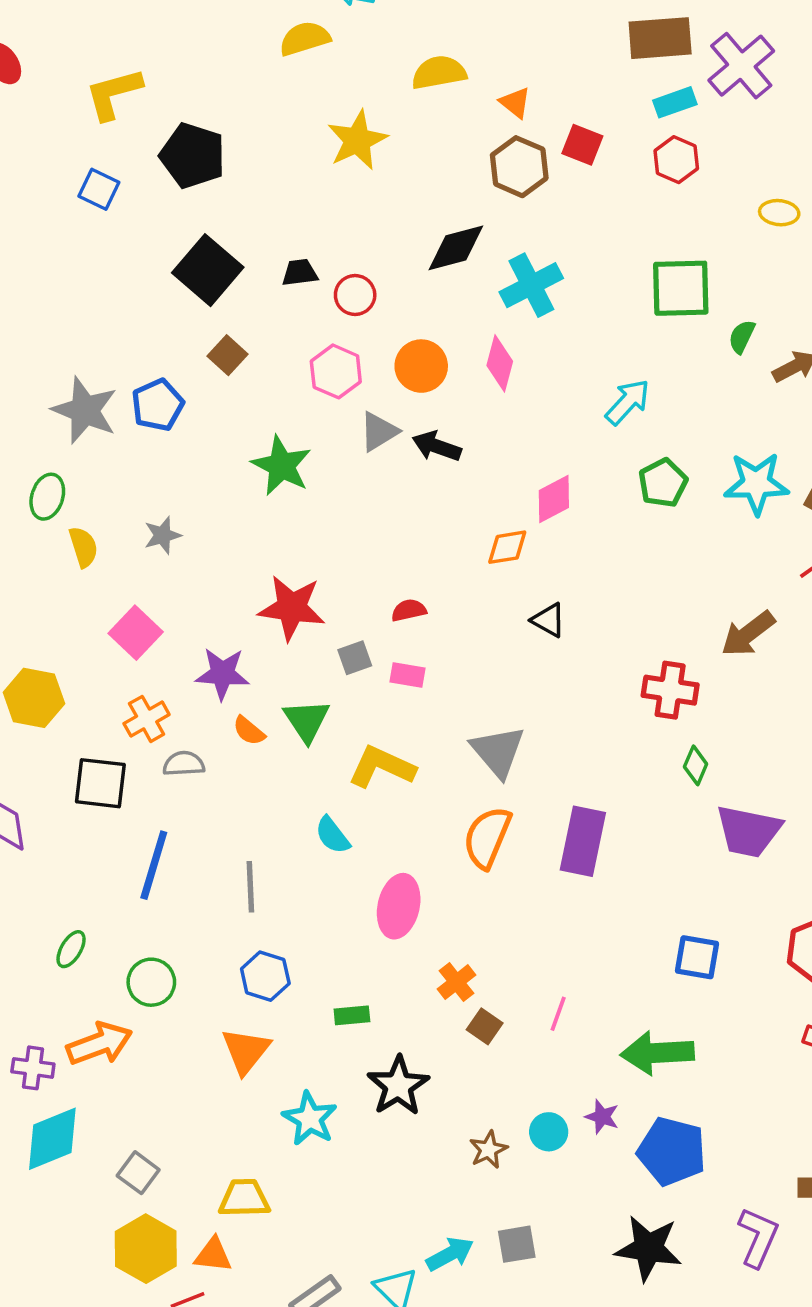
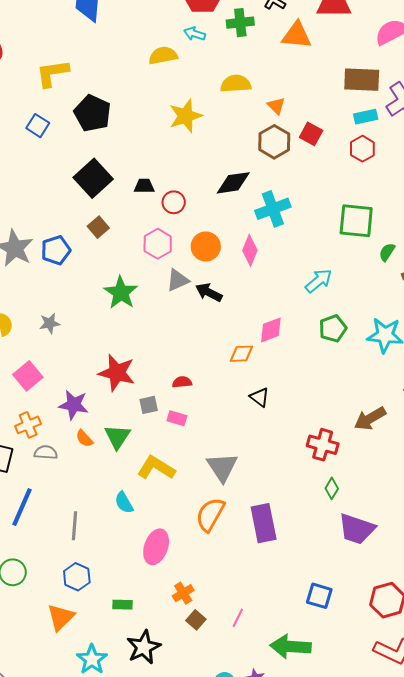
purple rectangle: (583, 841) -> (264, 523), turned -30

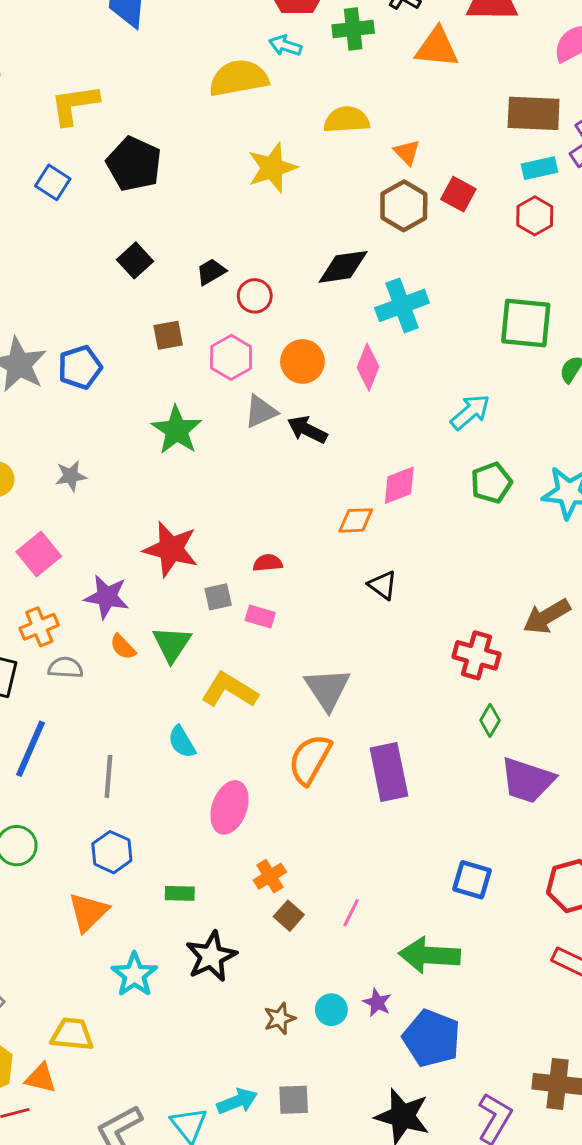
yellow semicircle: (163, 55) -> (239, 78), size x1.4
black square: (93, 178) -> (135, 260), size x0.6
black trapezoid: (144, 186) -> (211, 272), turned -30
brown square: (98, 227) -> (168, 335), moved, turned 30

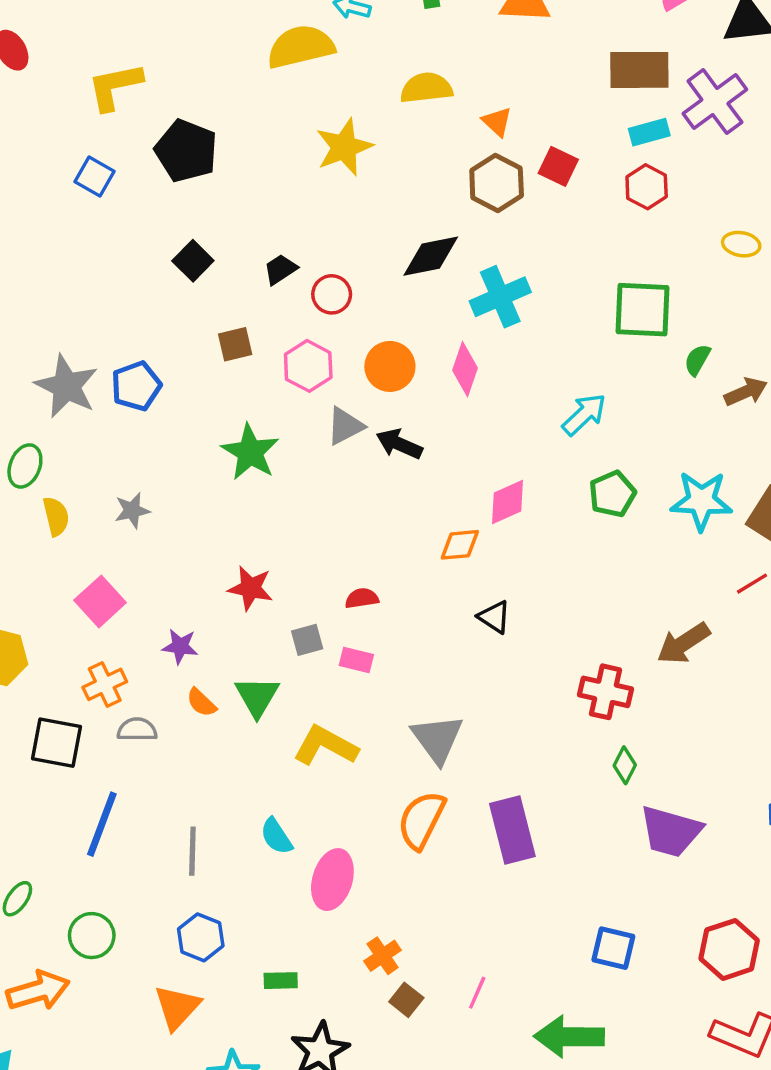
red star: (171, 549) -> (250, 588), size x0.7
purple star: (107, 597) -> (180, 646), size x0.7
cyan semicircle: (182, 742) -> (276, 836), moved

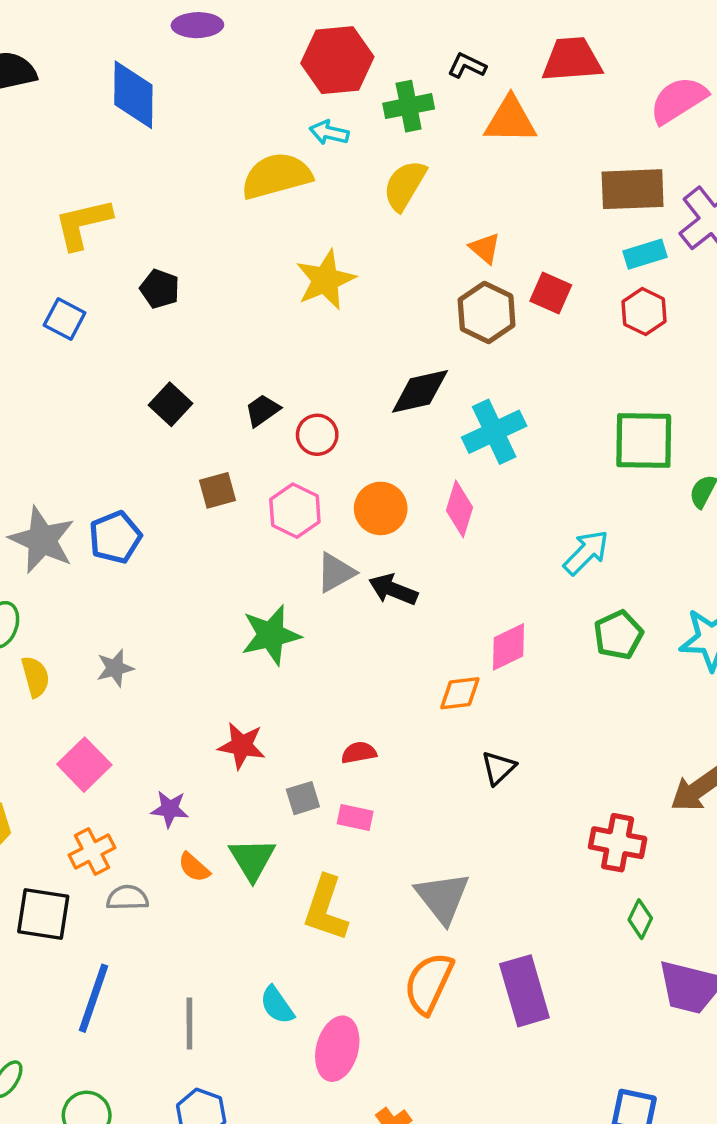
yellow semicircle: (426, 88) -> (405, 185), moved, turned -51
black pentagon: (186, 151) -> (160, 289), size x0.6
green star: (250, 452) -> (271, 635), moved, turned 30
black triangle: (494, 617) -> (498, 768), turned 45
yellow L-shape: (326, 746) -> (326, 908), turned -98

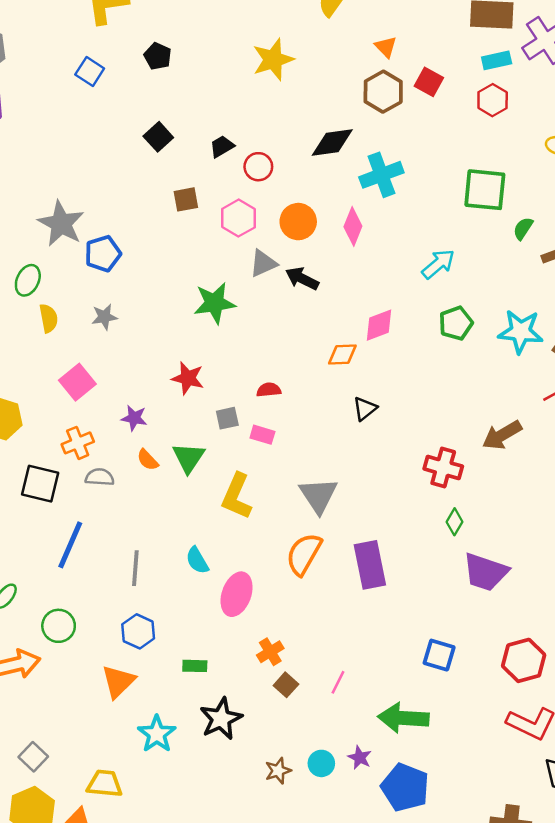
blue pentagon: (115, 537) -> (103, 254), moved

